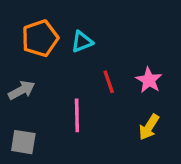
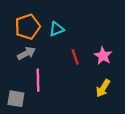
gray arrow: (22, 90) -> (26, 53), moved
pink line: (77, 115) -> (38, 80), moved

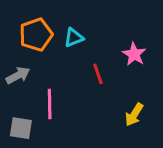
gray arrow: (26, 53) -> (18, 75), moved
pink star: (103, 56) -> (134, 54), moved

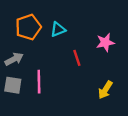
pink star: (134, 54) -> (105, 42), turned 30
gray square: (21, 128) -> (13, 85), moved

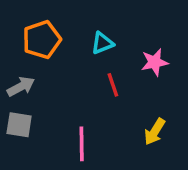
cyan triangle: (58, 29) -> (102, 43), moved
pink line: (39, 82) -> (82, 144), moved

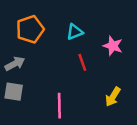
pink star: (155, 62) -> (113, 46), turned 30

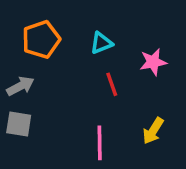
pink star: (113, 46) -> (153, 62), turned -30
pink line: (59, 106) -> (100, 143), moved

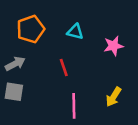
cyan triangle: (101, 43) -> (75, 32), turned 36
red line: (112, 84) -> (64, 67), moved

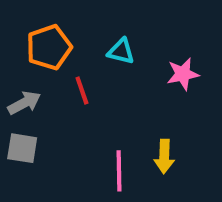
red line: (64, 67) -> (82, 90), moved
yellow arrow: (114, 97) -> (164, 156), moved, turned -30

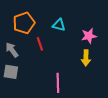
gray arrow: (24, 103) -> (12, 50), turned -98
yellow arrow: (164, 156) -> (86, 58), moved

